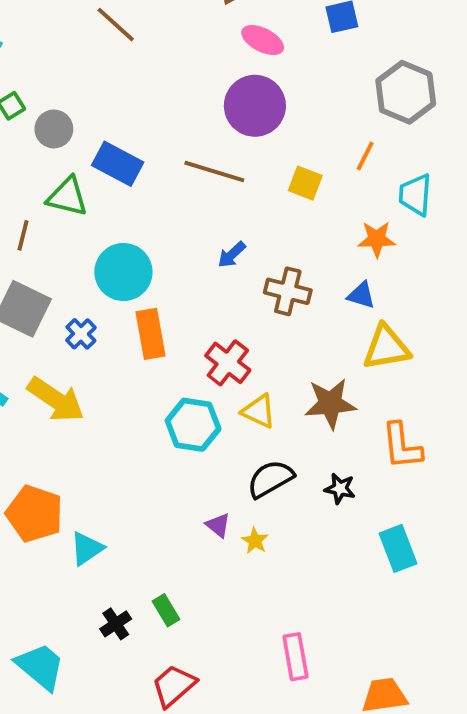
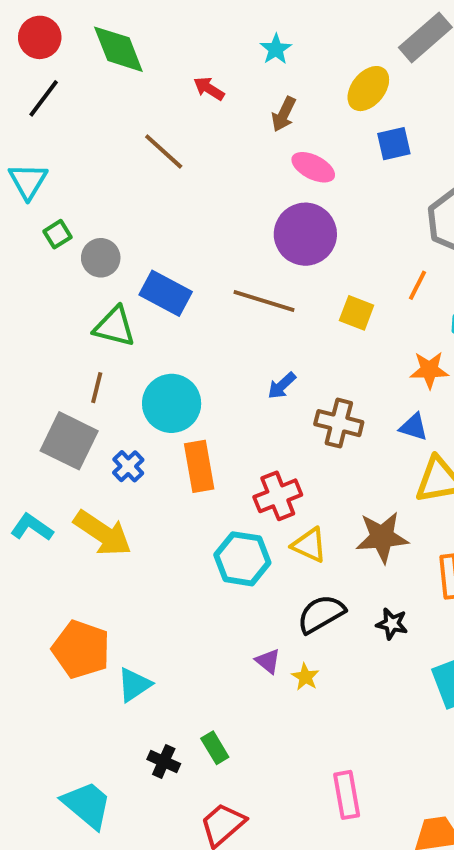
brown line: (23, 235) -> (97, 388), moved
red cross: (228, 363) -> (278, 496), turned 30
black cross: (116, 624) -> (164, 761), turned -32

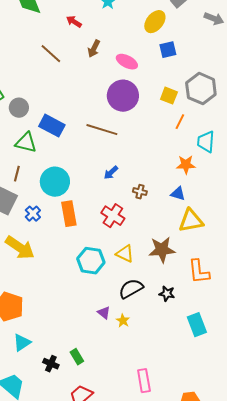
brown arrow: (284, 114) -> (94, 49), moved
yellow square: (357, 313) -> (169, 96), moved
brown cross: (339, 423) -> (140, 192), size x0.6
red cross: (278, 496) -> (113, 216), moved, turned -35
cyan triangle: (134, 685) -> (22, 343), moved

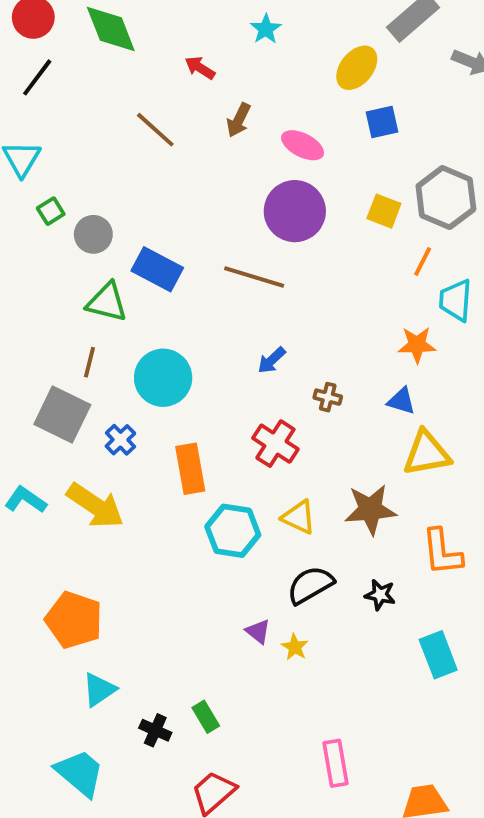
orange line: (180, 122) -> (423, 261), moved
orange rectangle: (69, 214) -> (190, 469), moved

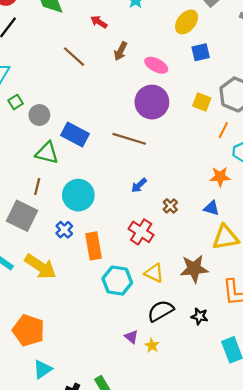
brown cross: (328, 397) -> (170, 206), turned 32
blue cross: (120, 440) -> (64, 230), moved

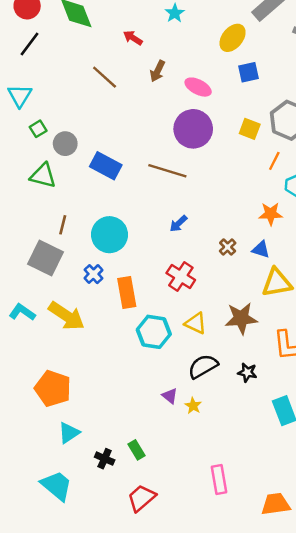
green triangle: (47, 153) -> (43, 176), moved
brown cross: (170, 206) -> (228, 247), moved

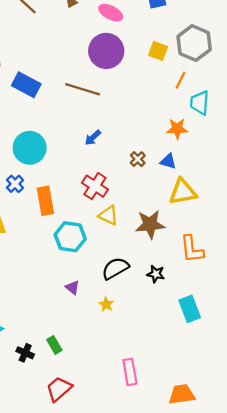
yellow triangle: (196, 323) -> (108, 215), moved
purple triangle: (170, 396) -> (72, 287), moved

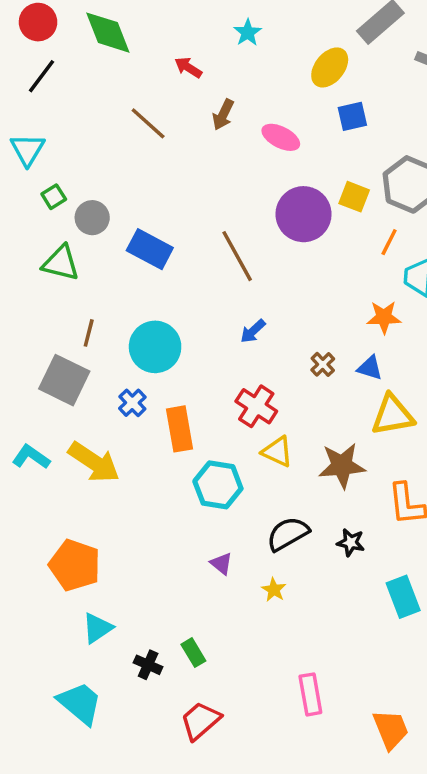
purple circle: (106, 51) -> (303, 214), moved
brown line: (83, 89) -> (237, 256), turned 44
orange trapezoid: (182, 394) -> (391, 729), turned 76

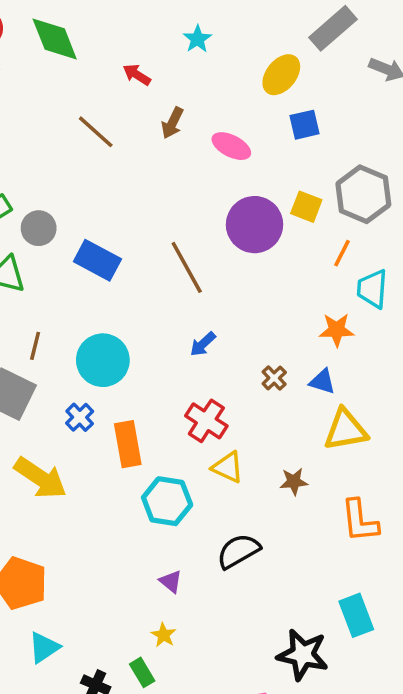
brown star: (342, 466) -> (294, 482), size x0.6
black star: (351, 543) -> (303, 655), moved, size x1.8
yellow star: (274, 590) -> (164, 635), moved

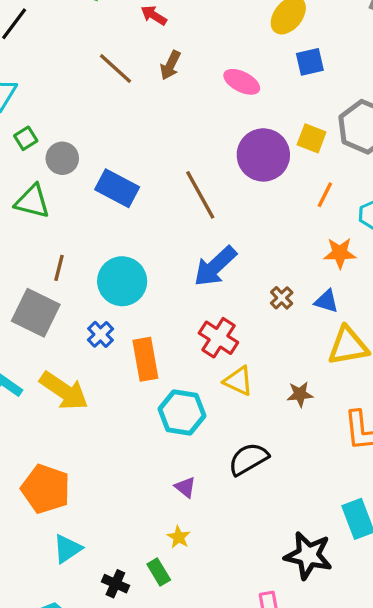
brown arrow: (172, 123) -> (170, 65), moved
orange line: (342, 253) -> (325, 195), moved
blue arrow: (203, 344) -> (215, 266), size x1.8

